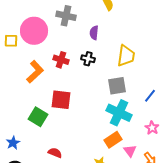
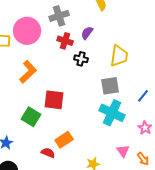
gray cross: (66, 16) -> (59, 16), turned -30
purple semicircle: (94, 33) -> (87, 33), turned 32
red cross: (61, 60) -> (65, 41), moved
orange rectangle: (113, 140) -> (64, 140), moved

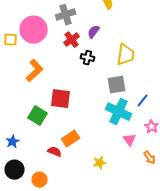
red cross: (65, 41) -> (72, 40), turned 35
blue line: (143, 96) -> (143, 101), moved
pink triangle: (123, 151) -> (130, 140), moved

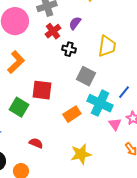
gray square: (117, 85) -> (86, 76), moved, turned 36
orange rectangle: (71, 139) -> (72, 114), moved
pink triangle: (130, 140) -> (115, 124), moved
yellow star: (100, 163) -> (81, 154), size x1.5

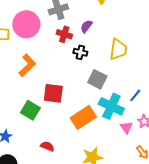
red cross: (53, 31) -> (64, 34), turned -35
orange rectangle: (72, 114) -> (83, 117), size x1.4

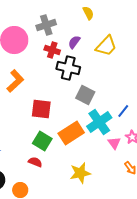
yellow trapezoid: (118, 49) -> (106, 46), moved, turned 35
black cross: (80, 52) -> (68, 68), size x1.6
cyan cross: (111, 106) -> (99, 122), turned 30
green square: (30, 110) -> (42, 141), moved

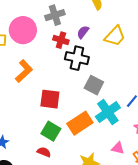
pink triangle: (114, 143) -> (118, 148), moved, turned -40

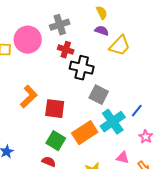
purple semicircle: (83, 32) -> (102, 31), moved, turned 72
orange L-shape: (24, 71) -> (29, 97), moved

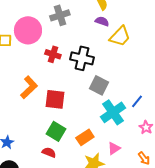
red cross: (66, 50) -> (53, 54), moved
orange rectangle: (85, 133) -> (85, 137), moved, size x0.7
pink triangle: (123, 158) -> (114, 148), moved, turned -48

